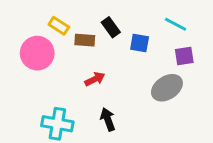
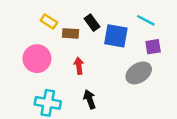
blue square: (140, 43) -> (116, 36), size x1.5
pink circle: (37, 53) -> (37, 59), moved
red arrow: (95, 79) -> (79, 66), turned -70

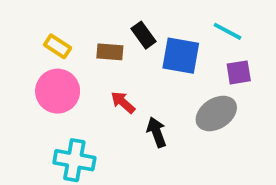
yellow rectangle: (49, 22) -> (58, 46), moved
red arrow: (79, 66) -> (123, 102), turned -42
black arrow: (90, 99) -> (157, 132), moved

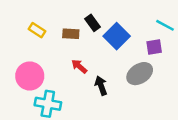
cyan line: (227, 31) -> (165, 25), moved
blue square: (181, 56) -> (117, 36), turned 35
pink circle: (58, 91) -> (30, 76), moved

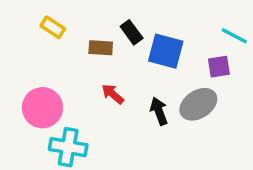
yellow rectangle: (37, 30) -> (53, 27), moved
blue square: (117, 36) -> (166, 51), turned -30
black arrow: (101, 86) -> (159, 111), moved

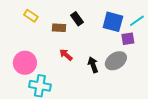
cyan line: (234, 36) -> (137, 21), turned -63
blue square: (166, 51) -> (113, 22), moved

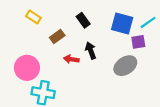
brown rectangle: (59, 28) -> (57, 36), moved, turned -40
red arrow: (66, 55) -> (71, 59), turned -32
black arrow: (93, 65) -> (91, 51), moved

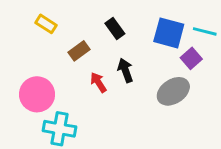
cyan line: (148, 22) -> (205, 31), turned 49
purple square: (138, 42) -> (191, 58), turned -32
red arrow: (71, 59) -> (98, 82), turned 48

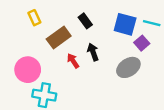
yellow rectangle: (46, 24) -> (34, 18), turned 32
brown rectangle: (79, 51) -> (59, 38), size x1.5

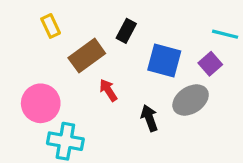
black rectangle: (85, 21) -> (126, 31), turned 64
blue square: (125, 24) -> (164, 61), moved
black arrow: (93, 52) -> (149, 118), moved

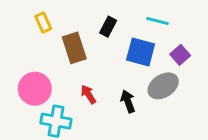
cyan line: (225, 34) -> (157, 21), moved
brown rectangle: (87, 56) -> (74, 48), turned -72
red arrow: (108, 90) -> (88, 94), moved

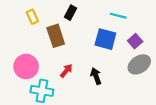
black rectangle: (108, 27) -> (71, 13), moved
gray ellipse: (163, 86) -> (139, 64), moved
red arrow: (88, 94) -> (66, 71), turned 72

